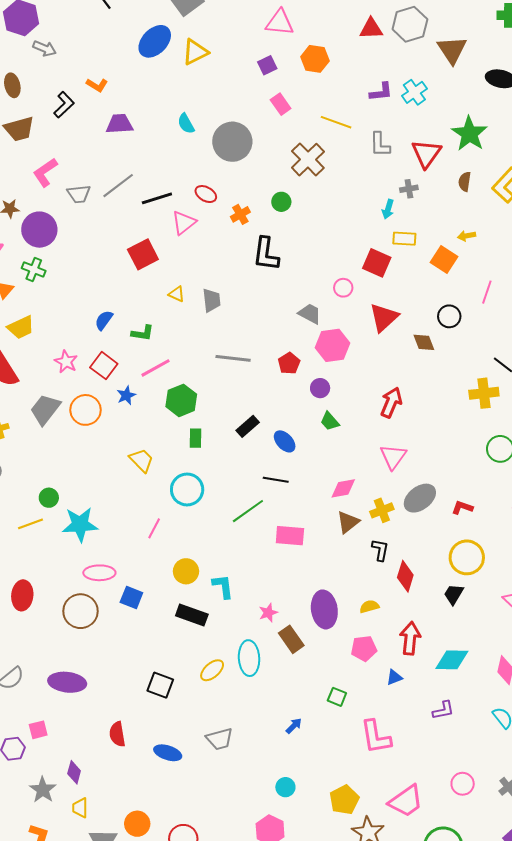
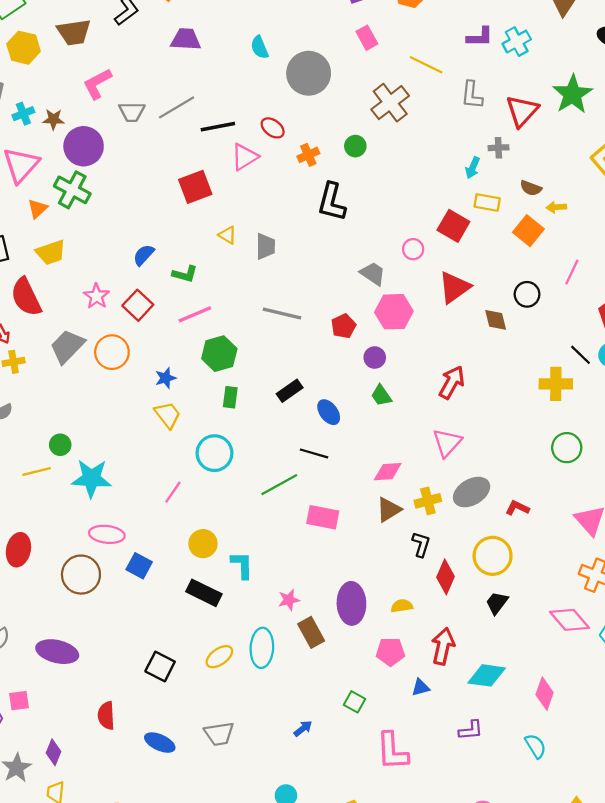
brown semicircle: (465, 182) -> (531, 188), moved, turned -84
green cross: (34, 269) -> (72, 190), size x1.4
blue star: (126, 395) -> (166, 378), moved
yellow circle: (467, 557) -> (493, 556), moved

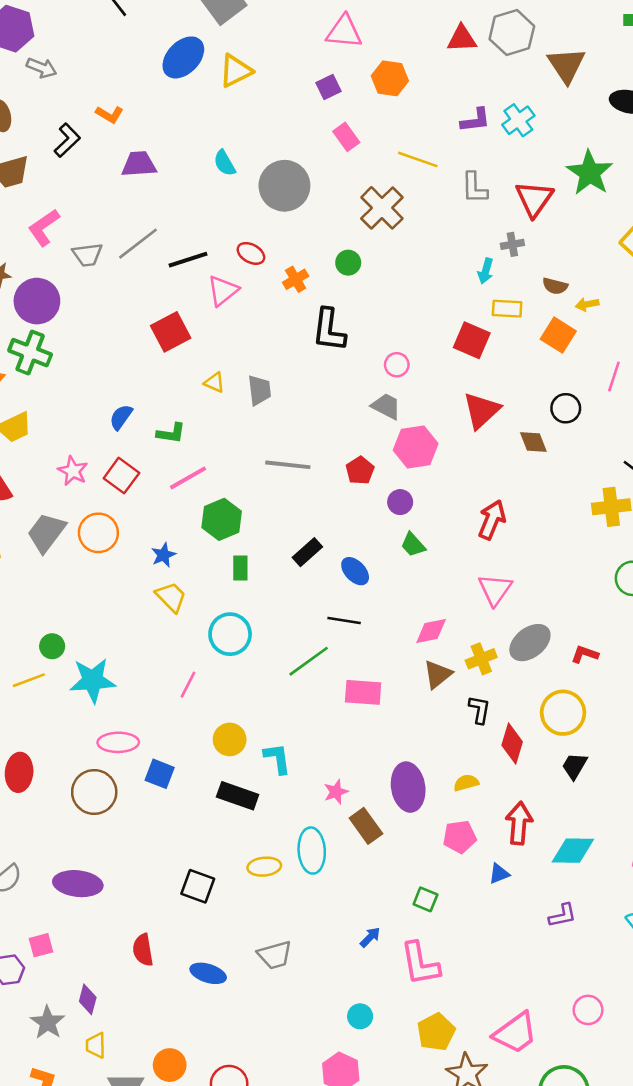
pink circle: (413, 249) -> (397, 365), moved
yellow ellipse: (219, 657) -> (264, 867), turned 36
pink L-shape: (392, 751) -> (420, 964), moved

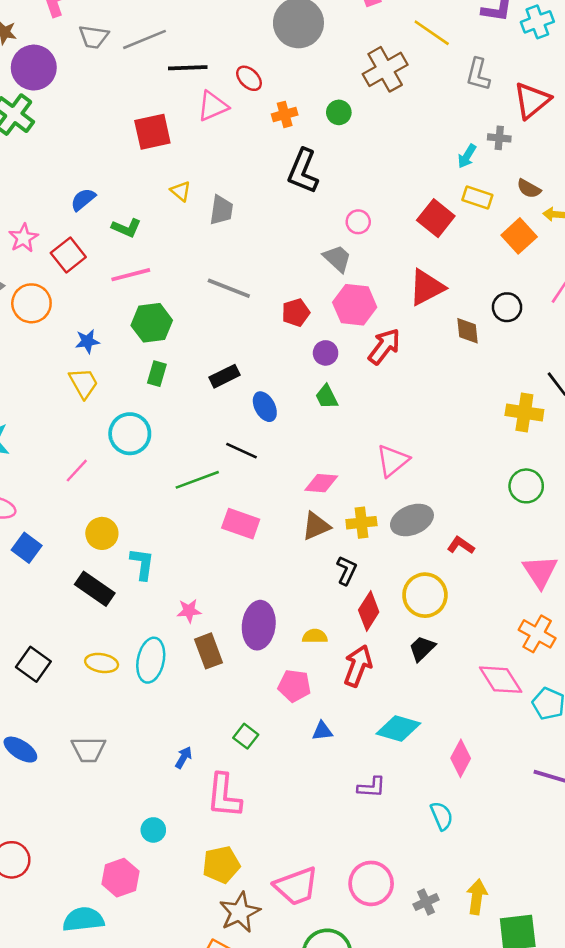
red arrow: (492, 520) -> (384, 346), moved
red arrow: (519, 823) -> (358, 666), moved
blue arrow: (370, 937) -> (184, 758), turned -30
pink circle: (588, 1010) -> (371, 883), size x1.5

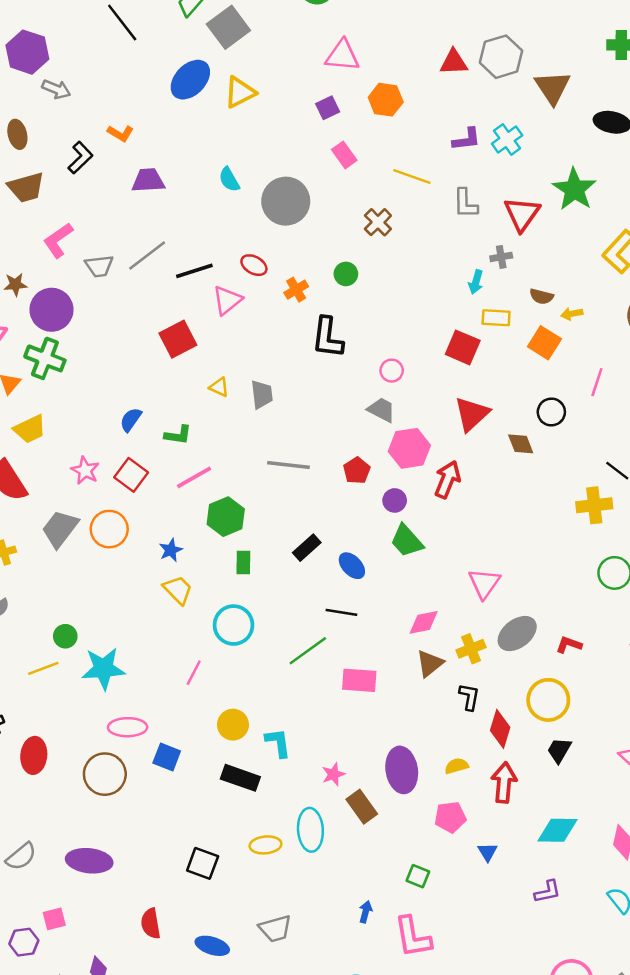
brown cross: (385, 69) -> (378, 222), size x0.7
green trapezoid: (327, 397) -> (407, 541), size x1.4
blue triangle: (322, 731) -> (488, 852), turned -40

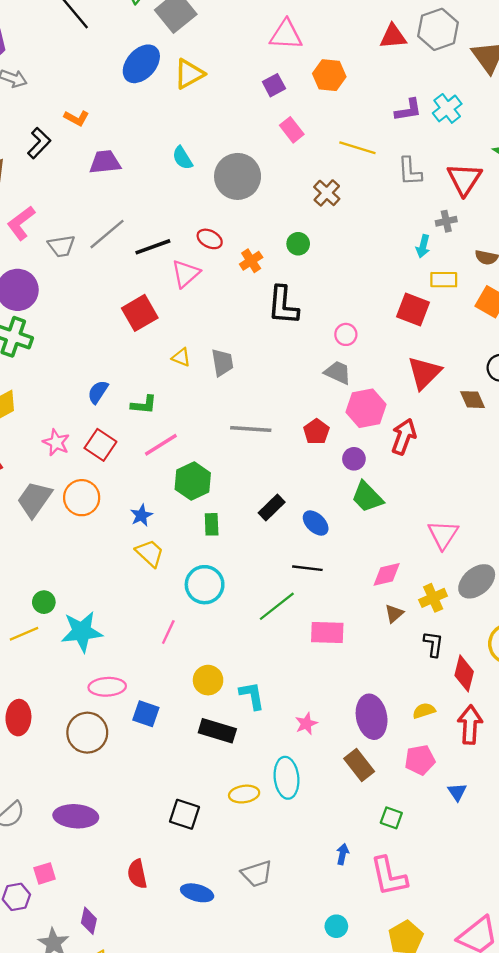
brown triangle: (430, 663) -> (394, 614), size x0.7
brown rectangle: (362, 807) -> (359, 765), moved

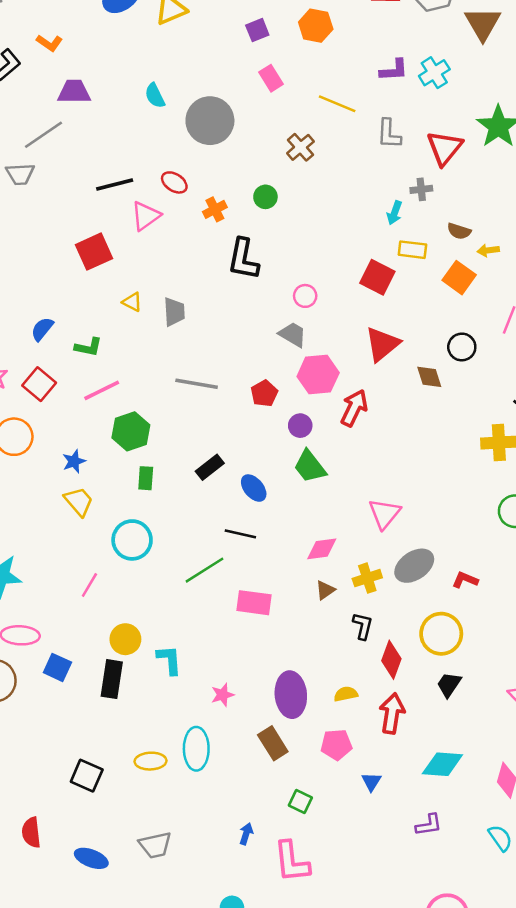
gray line: (107, 234) -> (44, 135), moved
black rectangle: (217, 731) -> (112, 679), moved, turned 76

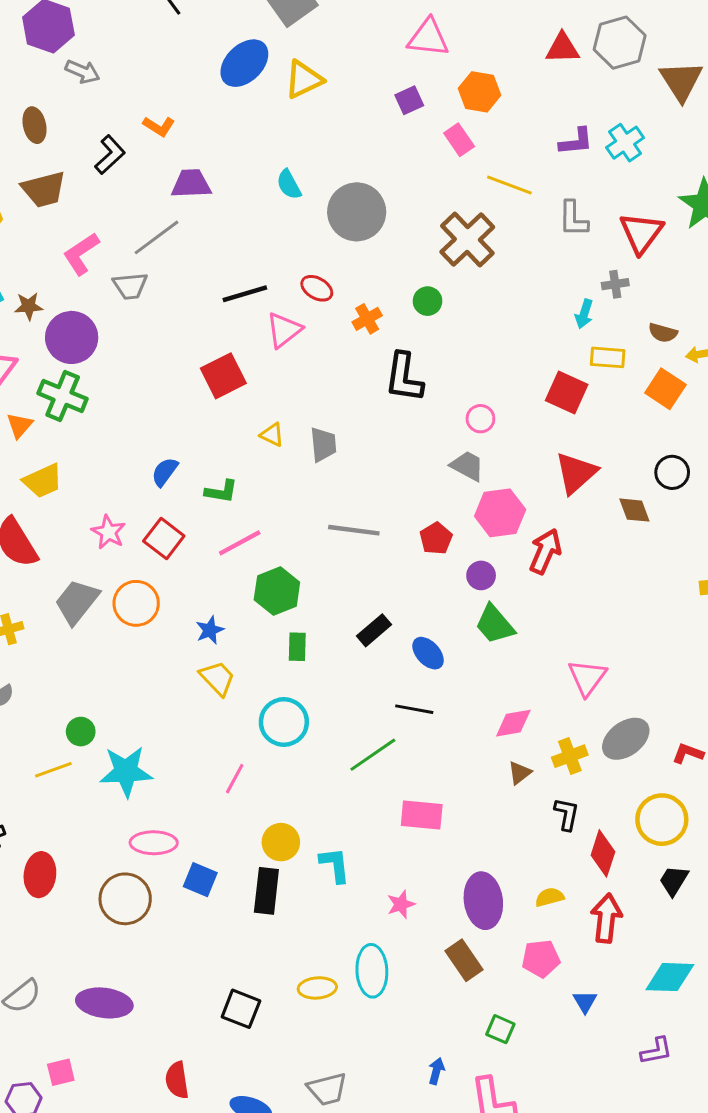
pink rectangle: (271, 78) -> (459, 140), moved
brown cross: (301, 147) -> (467, 239), size x1.6
pink rectangle: (254, 603) -> (422, 815), moved

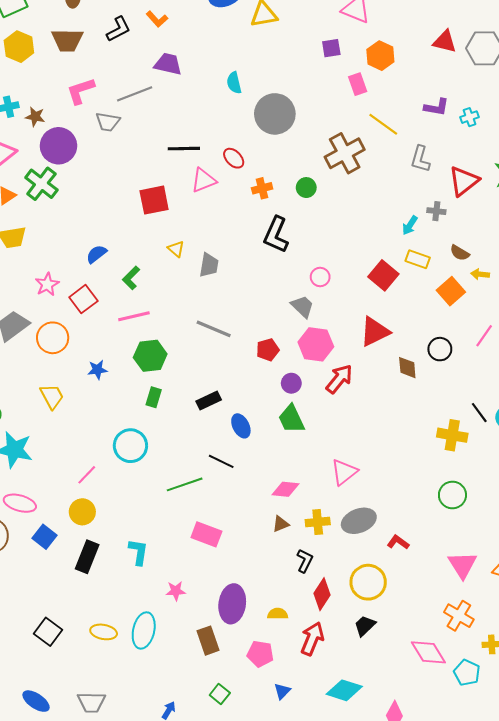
cyan cross: (625, 143) -> (469, 117), size x0.7
green L-shape: (221, 491) -> (131, 278), turned 110
yellow trapezoid: (217, 678) -> (52, 396), moved
yellow circle: (281, 842) -> (82, 512), moved

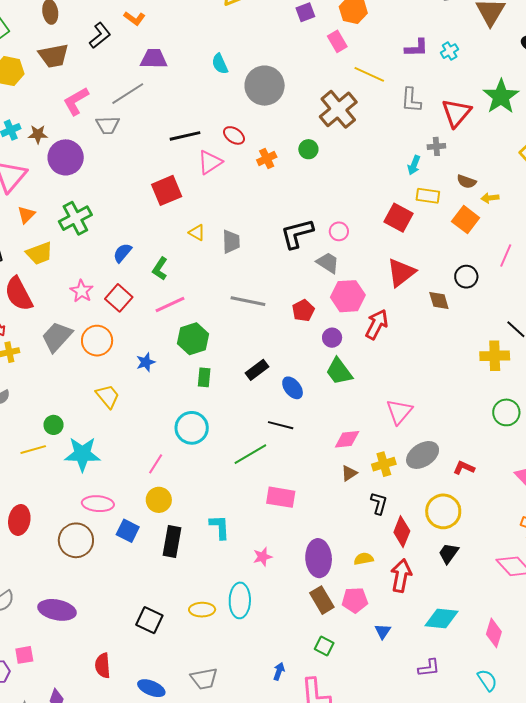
green cross: (41, 184) -> (75, 218), moved, turned 36
black L-shape: (276, 235) -> (297, 234), moved, turned 63
brown rectangle: (208, 641) -> (322, 600), moved

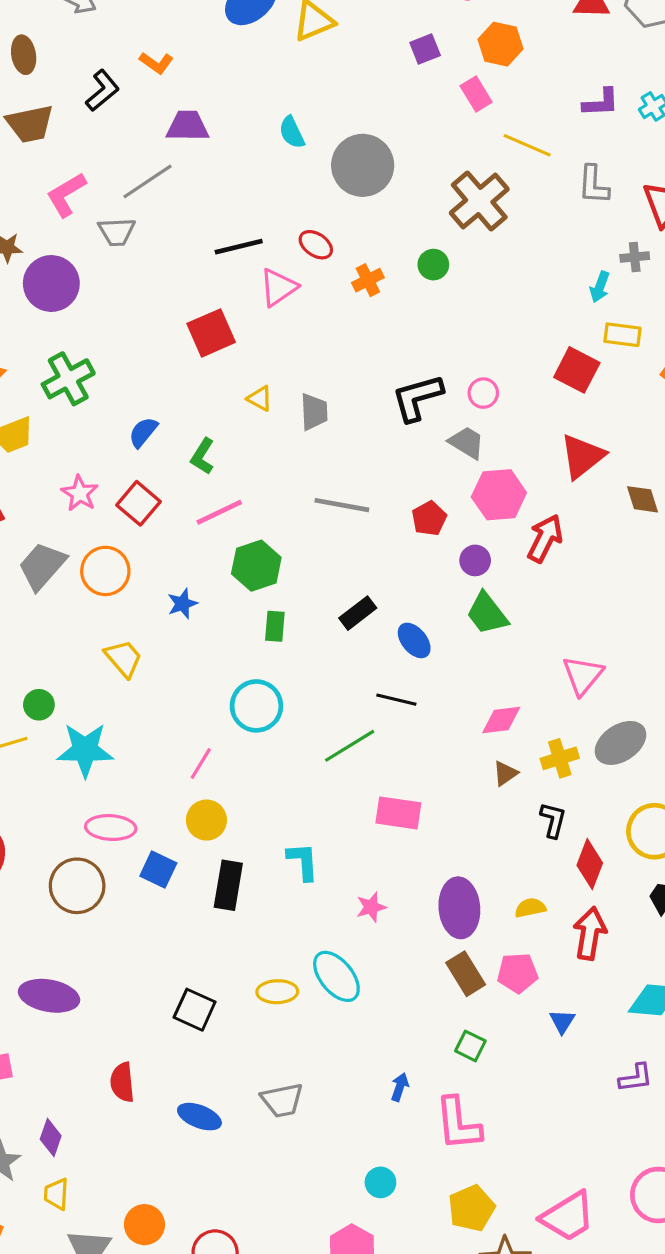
cyan ellipse: (240, 600) -> (336, 976), turned -40

